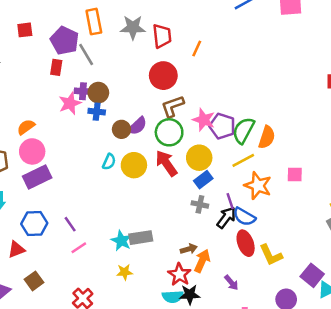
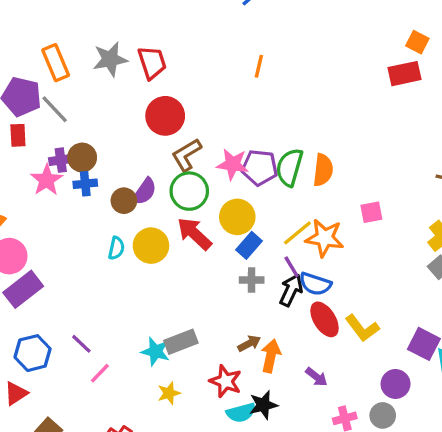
orange line: (197, 49) -> (259, 66), moved
yellow line: (243, 160) -> (297, 233), moved
red star: (179, 274) -> (226, 381), moved

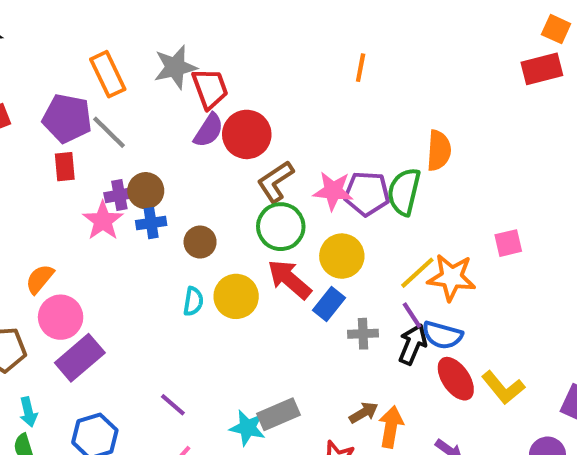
red trapezoid: (152, 63) -> (210, 88), moved
orange semicircle: (323, 170) -> (439, 150), moved
purple semicircle: (144, 192) -> (209, 130), moved
blue rectangle: (249, 245) -> (329, 304), moved
purple line: (81, 344) -> (173, 405), moved

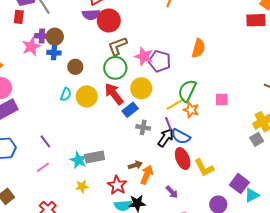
purple semicircle: (209, 130) -> (91, 15), turned 42
green semicircle: (404, 192) -> (187, 91), moved
orange star: (452, 277) -> (191, 110), size x0.7

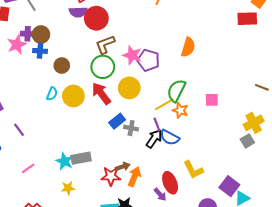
blue rectangle: (130, 110) -> (117, 121), moved
purple line: (45, 141) -> (19, 130), moved
red ellipse: (183, 159) -> (170, 183), moved
red star: (117, 185) -> (111, 176), moved, turned -30

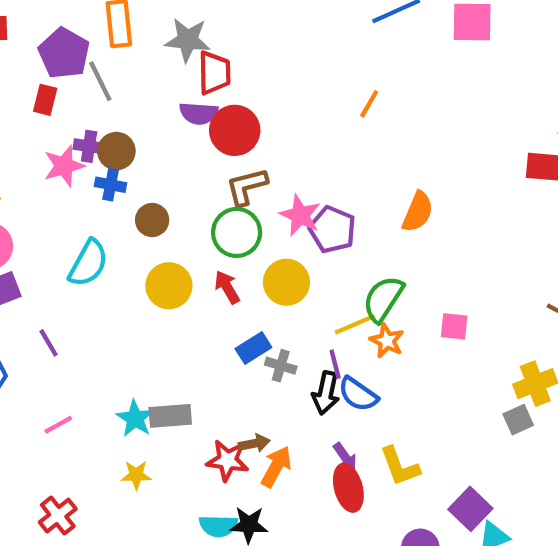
red arrow: (101, 93) -> (227, 287), size x0.7
cyan semicircle: (52, 94) -> (88, 263), moved, size x1.6
black arrow: (154, 139) -> (326, 393), turned 150
purple arrow: (160, 194) -> (345, 457), moved

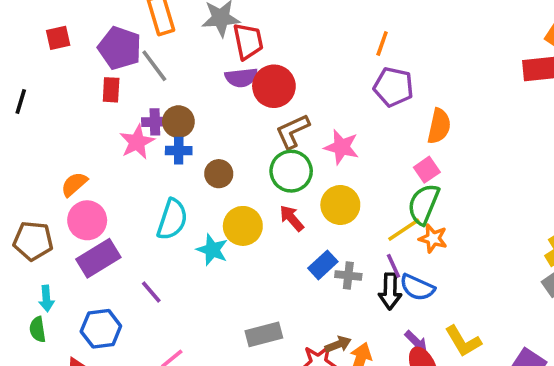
purple pentagon: (332, 230) -> (393, 87), moved
pink square: (454, 326) -> (427, 170), moved, turned -30
cyan star: (135, 418) -> (212, 250), moved

